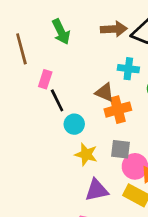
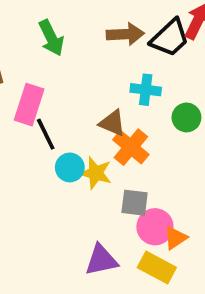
pink rectangle: (45, 79) -> (29, 105), size x1.5
orange cross: (118, 110) -> (131, 147), turned -35
yellow star: (86, 154) -> (96, 173), moved

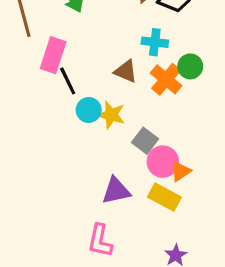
orange cross: (131, 147) -> (166, 79), moved
gray square: (135, 203) -> (145, 141), turned 30

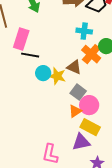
brown triangle: (126, 71) -> (74, 67), moved
black line: (68, 81) -> (30, 55), turned -54
orange triangle: (181, 171) -> (75, 111), moved
purple triangle: (116, 191) -> (81, 142), moved

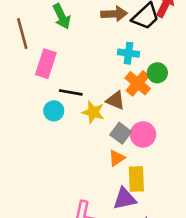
black line: (30, 55) -> (71, 92), moved
cyan circle: (43, 73) -> (54, 111), moved
pink circle: (89, 105) -> (143, 134), moved
yellow rectangle: (90, 127) -> (136, 179), turned 60

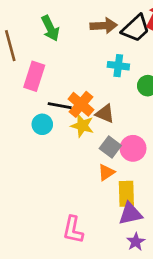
orange cross: (138, 83) -> (81, 104), moved
purple triangle: (125, 199) -> (130, 214), moved

